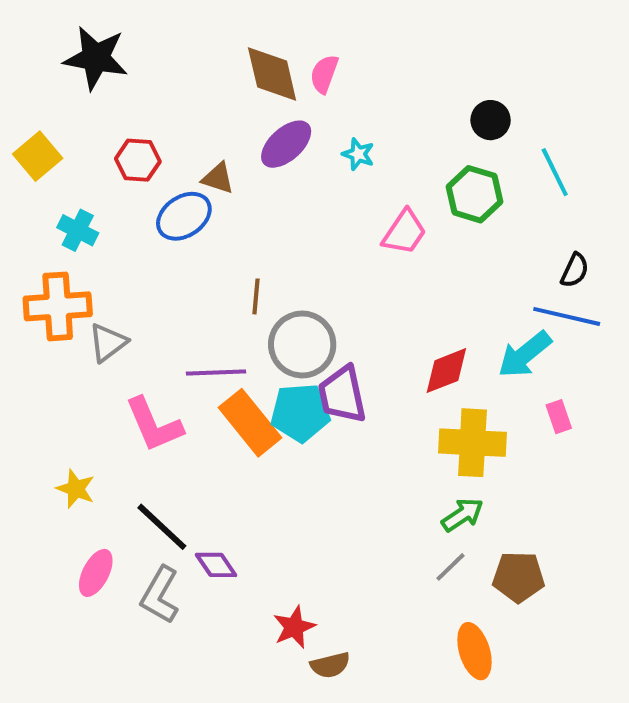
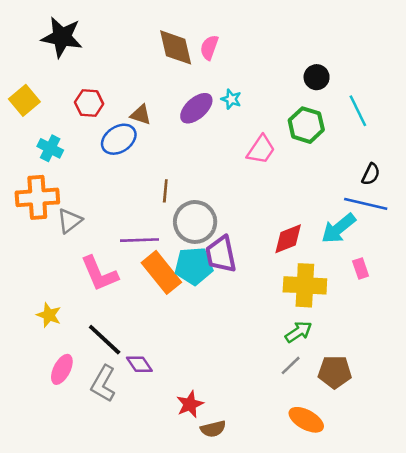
purple ellipse: (286, 144) -> (196, 108), moved
orange ellipse: (474, 651) -> (306, 420), turned -44

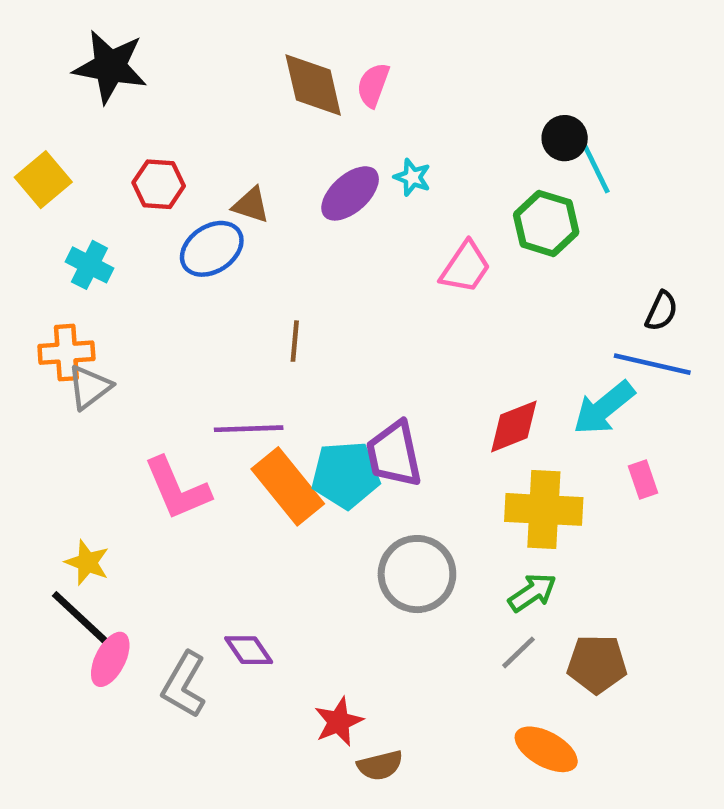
cyan line: (358, 111) -> (595, 166), moved
orange cross: (37, 197) -> (66, 353), size x0.7
gray triangle: (70, 221) -> (89, 387), moved
gray circle: (195, 222) -> (417, 574), moved
black line: (105, 340) -> (80, 618), moved

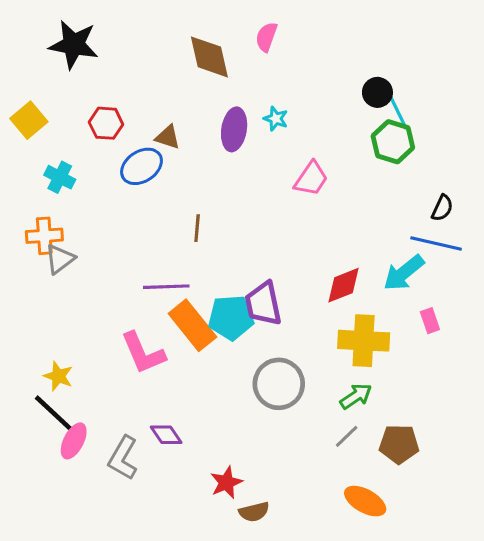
pink semicircle: (373, 85) -> (266, 37), moved
purple ellipse: (350, 193) -> (234, 129), turned -39
green hexagon: (546, 223) -> (393, 142), moved
pink L-shape: (177, 489) -> (143, 353), moved

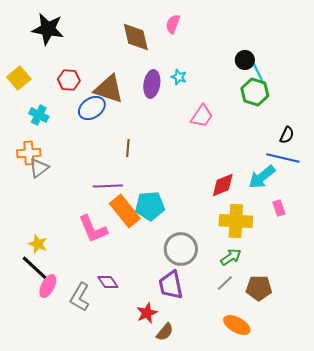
brown triangle: (168, 137) -> (109, 89), size x1.8
purple trapezoid: (263, 304) -> (171, 285), moved
brown semicircle: (254, 512) -> (165, 332), turned -36

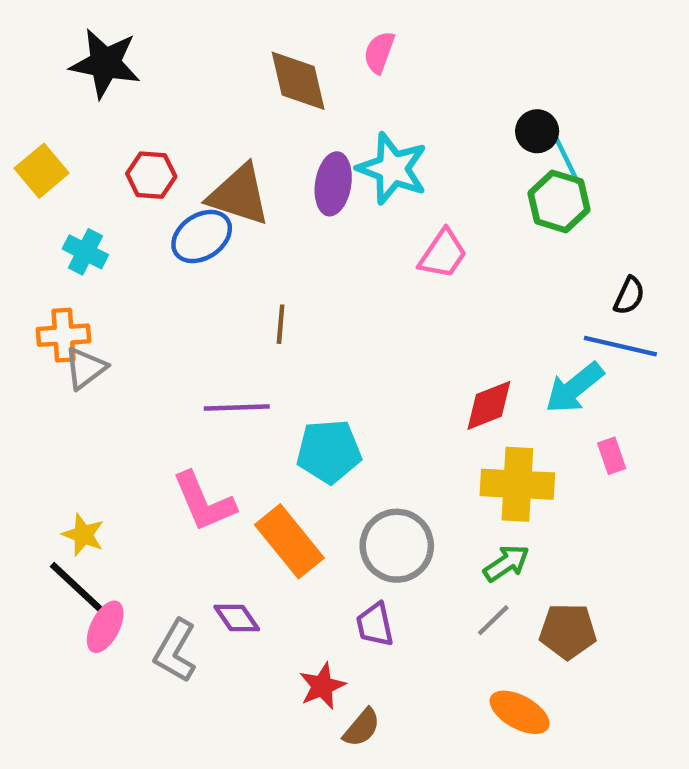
cyan star: (179, 77) -> (392, 169), size x2.0
orange rectangle: (125, 211) -> (289, 541), moved
purple trapezoid: (171, 285) -> (375, 625), size x0.7

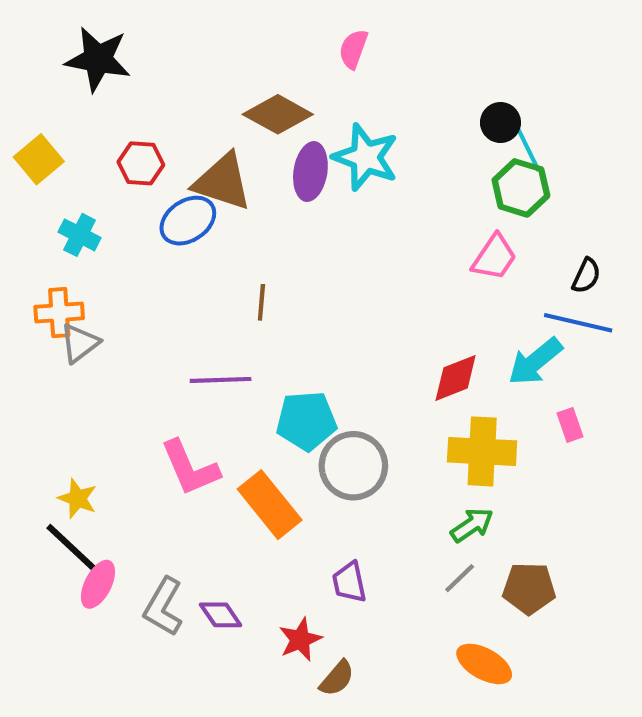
brown diamond: (298, 81) -> (278, 114), moved, turned -48
pink trapezoid: (443, 254) -> (494, 257), moved
gray circle: (397, 546) -> (353, 466), moved
purple diamond: (237, 618) -> (221, 615), moved

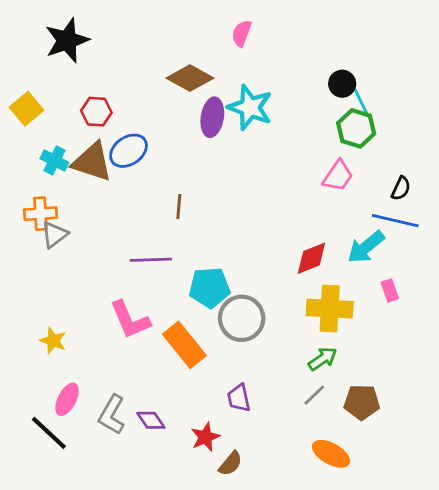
black star: (98, 59) -> (67, 40), turned -30
brown triangle: (223, 182) -> (92, 162), moved
black line: (71, 547) -> (49, 433), moved

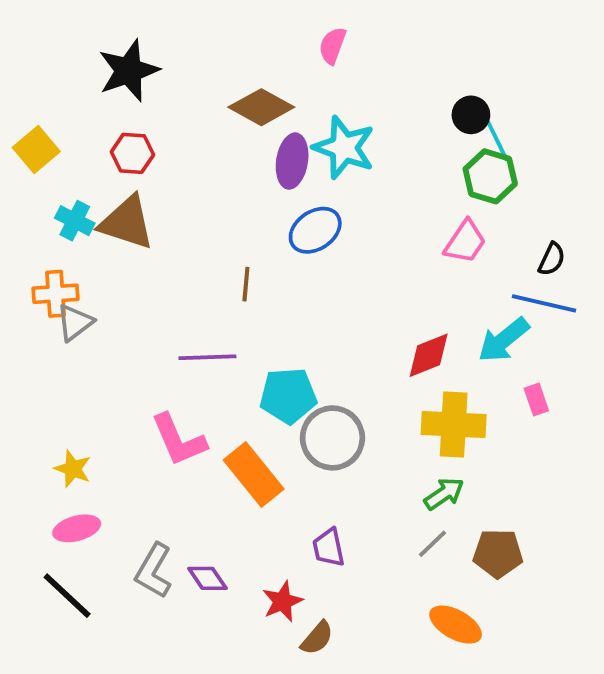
black star: (67, 40) -> (129, 71), moved
blue ellipse: (128, 151) -> (315, 230), moved
pink ellipse: (67, 399) -> (77, 528), moved, turned 48

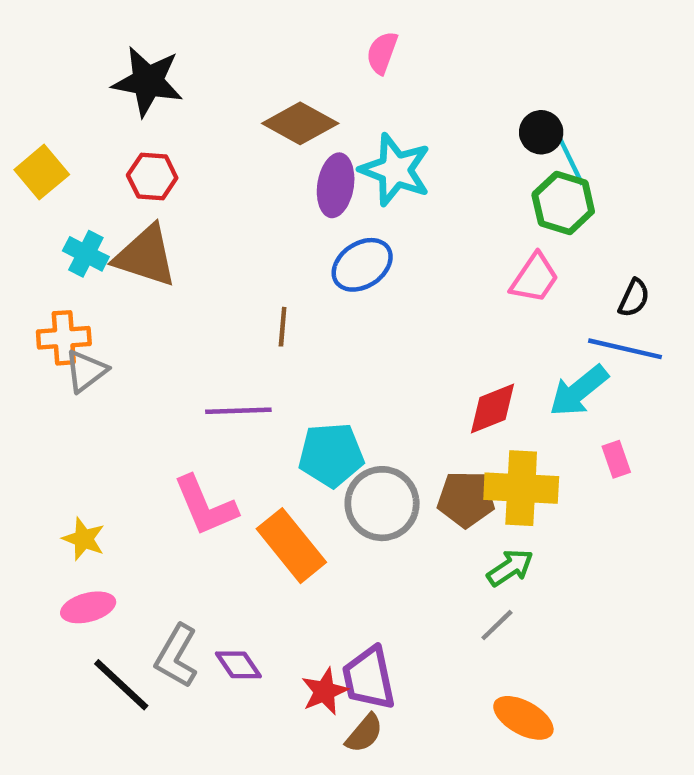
black star: (129, 71) -> (148, 81), turned 30
purple trapezoid: (329, 548) -> (369, 678), moved, size x1.4
brown pentagon: (498, 553) -> (466, 499), moved
black line: (67, 596) -> (121, 685), moved

